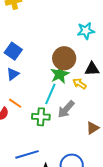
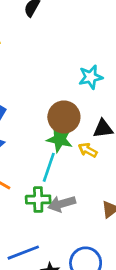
green star: (60, 74) -> (60, 139), turned -30
gray arrow: (66, 109) -> (62, 204), moved, turned 36

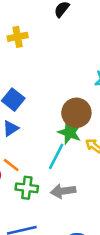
green cross: (38, 200) -> (27, 188), moved

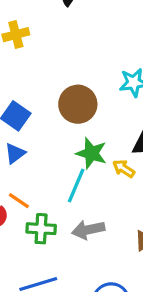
brown circle: (76, 113) -> (78, 104), moved

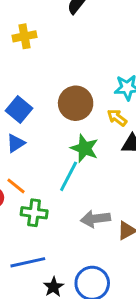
yellow arrow: (124, 169) -> (117, 118), moved
gray arrow: (88, 230) -> (95, 219), moved

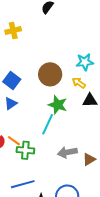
orange line: (16, 186) -> (14, 141), moved

